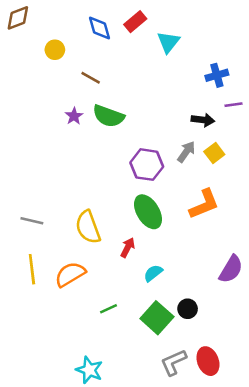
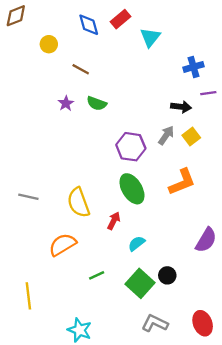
green semicircle: (108, 116) -> (97, 103), size x0.7
yellow line: (32, 269) -> (28, 296), moved
red ellipse: (208, 361) -> (203, 323), moved
gray L-shape: (174, 362) -> (155, 323), turned 50

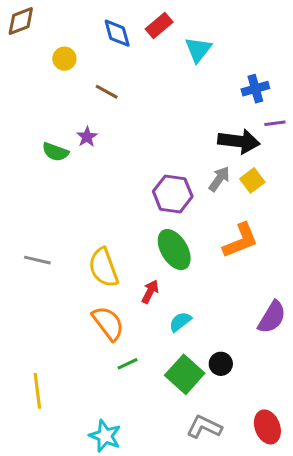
green semicircle: (97, 103) -> (55, 152), moved
black arrow: (181, 107) -> (239, 141), size x1.5
orange semicircle: (63, 245) -> (108, 323), moved, turned 84

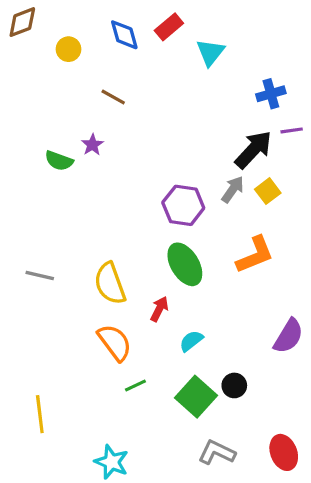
yellow circle: (64, 59) -> (68, 49), moved
black arrow: (239, 141) -> (253, 150), turned -54

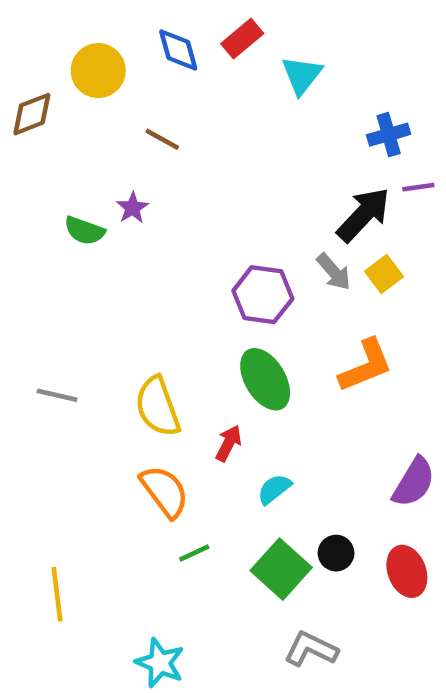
brown diamond: (22, 22) -> (32, 114), moved
yellow circle: (68, 49) -> (98, 71), size x1.5
gray arrow: (233, 189) -> (334, 272), turned 104
red ellipse: (284, 452) -> (407, 571), moved

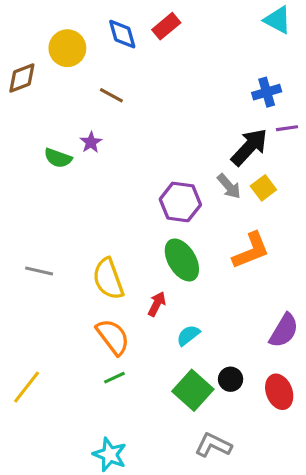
cyan triangle: (302, 75) -> (278, 20), moved, turned -40
green line: (194, 553) -> (114, 378), moved
yellow line: (57, 594) -> (27, 387), moved, turned 45

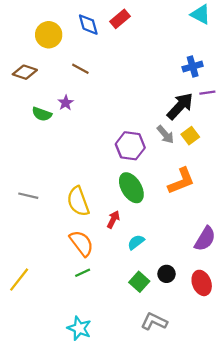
brown diamond: (22, 78) -> (25, 72), moved, turned 40
green square: (193, 390) -> (139, 282), size x0.7

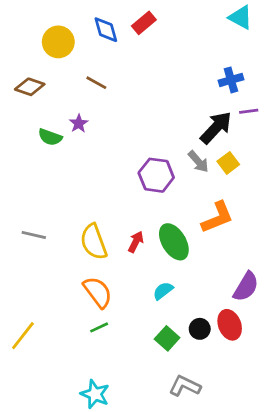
green ellipse: (131, 188) -> (174, 242), moved
red arrow: (113, 219) -> (136, 242), moved
red ellipse: (202, 283) -> (230, 325), moved

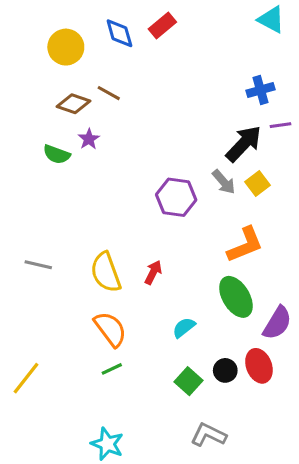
brown diamond: (30, 87) -> (74, 104), moved
green ellipse: (174, 242) -> (236, 297), moved

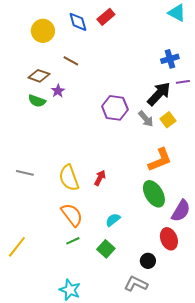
brown diamond: (74, 104) -> (39, 76), moved
purple hexagon: (176, 197) -> (115, 108), moved
cyan semicircle: (184, 328) -> (113, 220), moved
black circle: (225, 370) -> (148, 261), moved
green square: (188, 381) -> (106, 249), moved

